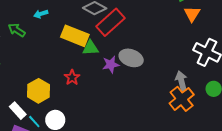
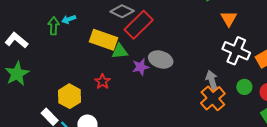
orange triangle: (192, 14) -> (229, 19), moved
green arrow: (17, 30) -> (54, 26), moved, turned 60

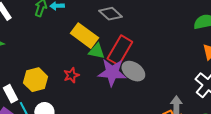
red rectangle: (139, 25) -> (120, 50), moved, turned -32
purple star: (141, 67) -> (112, 72), size x1.6

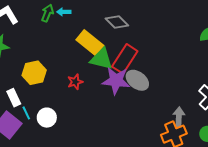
green triangle: (97, 51) -> (101, 59), size x1.4
yellow hexagon: (35, 80) -> (34, 73), moved

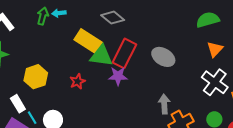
gray ellipse: (137, 80) -> (163, 57), moved
purple star: (116, 81) -> (118, 76), size x0.7
gray arrow: (179, 117) -> (164, 104), moved

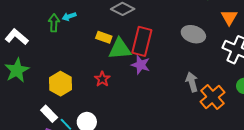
yellow rectangle: (88, 41) -> (104, 37), size x0.6
gray ellipse: (163, 57) -> (193, 34), moved
purple star: (118, 76) -> (141, 65), turned 30

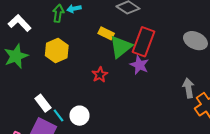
green triangle: (120, 49) -> (121, 47), turned -40
yellow hexagon: (60, 84) -> (57, 50), moved

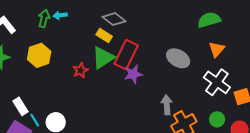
yellow rectangle: (106, 33) -> (104, 36), moved
purple star: (139, 65) -> (133, 74), moved, turned 30
red star: (100, 75) -> (80, 70), moved

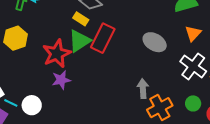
red star: (80, 70) -> (57, 54), size x1.8
purple star: (133, 74) -> (61, 80), moved
cyan line: (35, 120) -> (11, 103), turned -32

